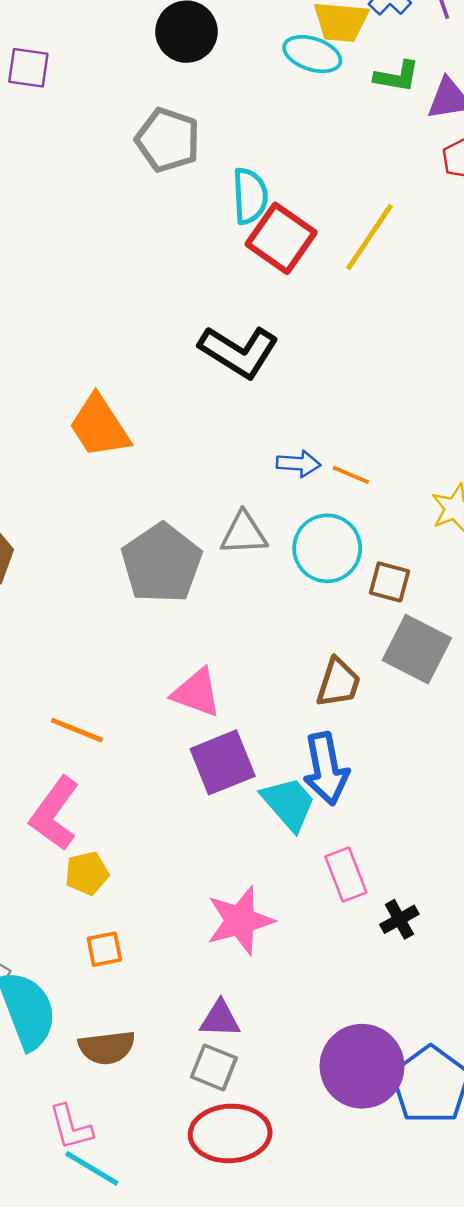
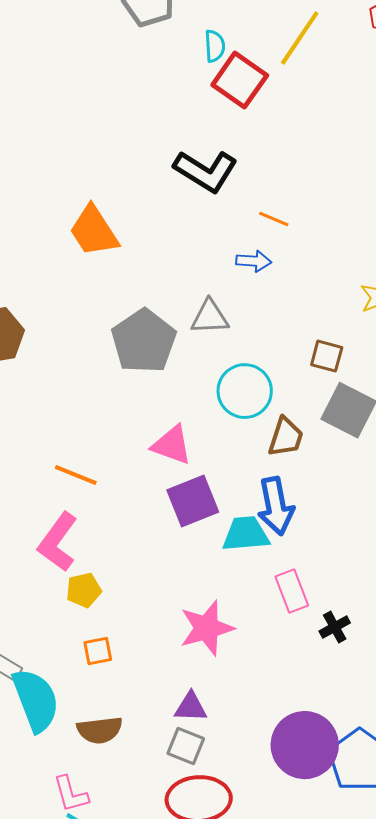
cyan semicircle: (250, 196) -> (215, 46), size x0.7
yellow line: (370, 237) -> (300, 38), moved
orange line: (351, 475) -> (274, 219), moved
cyan circle: (327, 548) -> (245, 391), moved
cyan trapezoid: (289, 804) -> (246, 534), turned -54

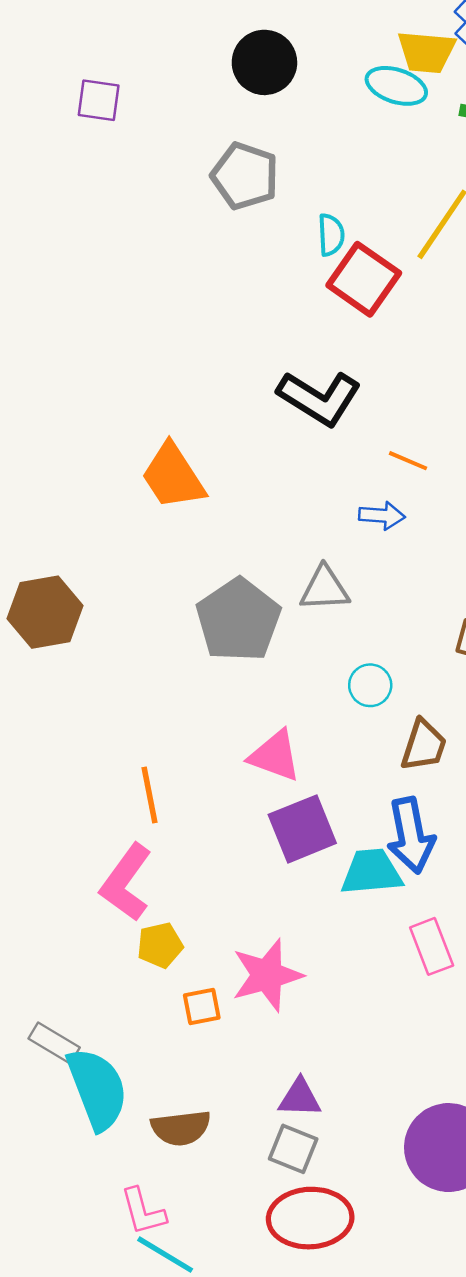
cyan circle: (245, 391) -> (370, 685), size x0.6
orange line: (76, 475) -> (150, 795), turned 57
pink star: (207, 628) -> (267, 975), moved
orange square: (98, 651) -> (202, 1007), moved

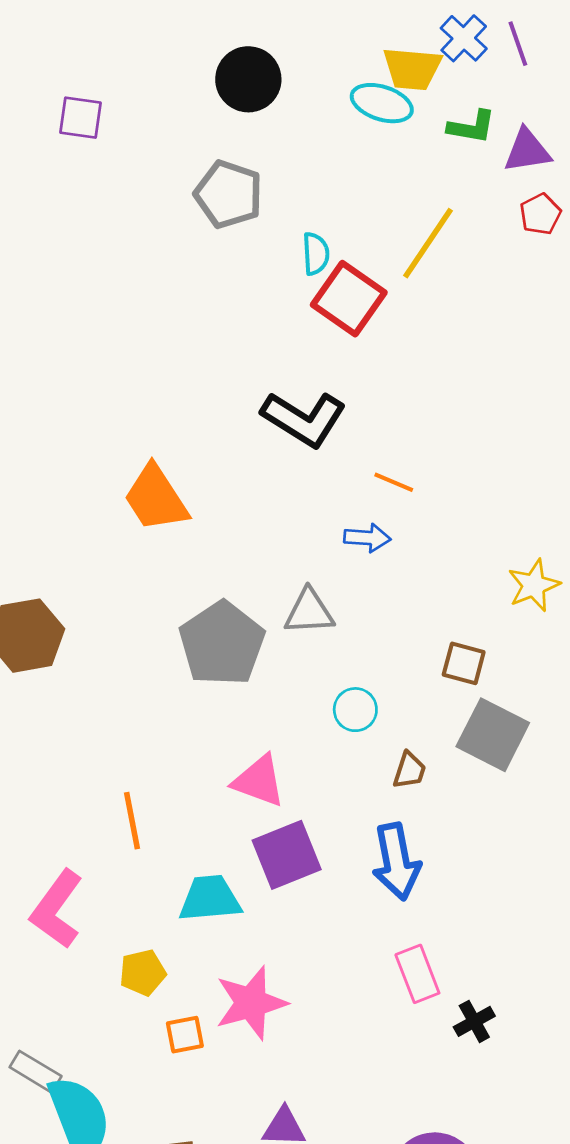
brown trapezoid: (424, 745) -> (410, 770), size x0.7
cyan trapezoid: (372, 872) -> (210, 899), moved
pink L-shape: (126, 882) -> (57, 909), moved

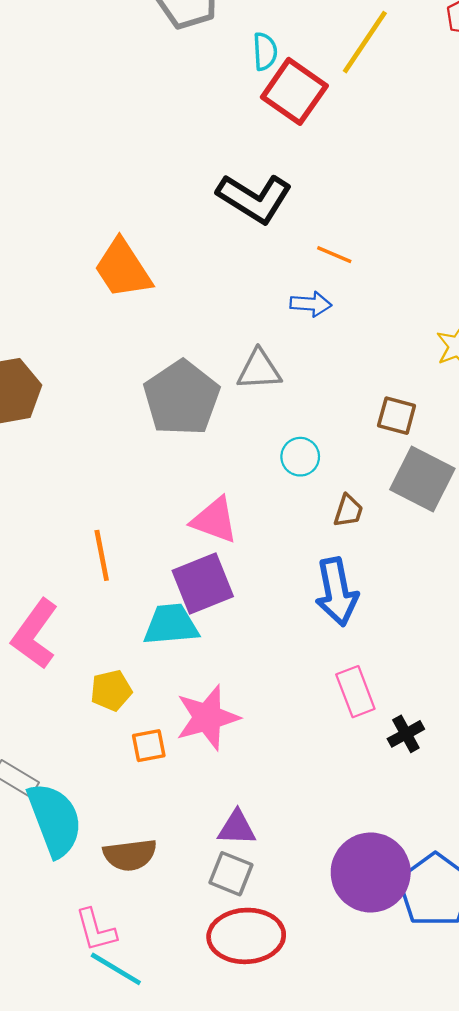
purple square: (287, 855) -> (203, 584), moved

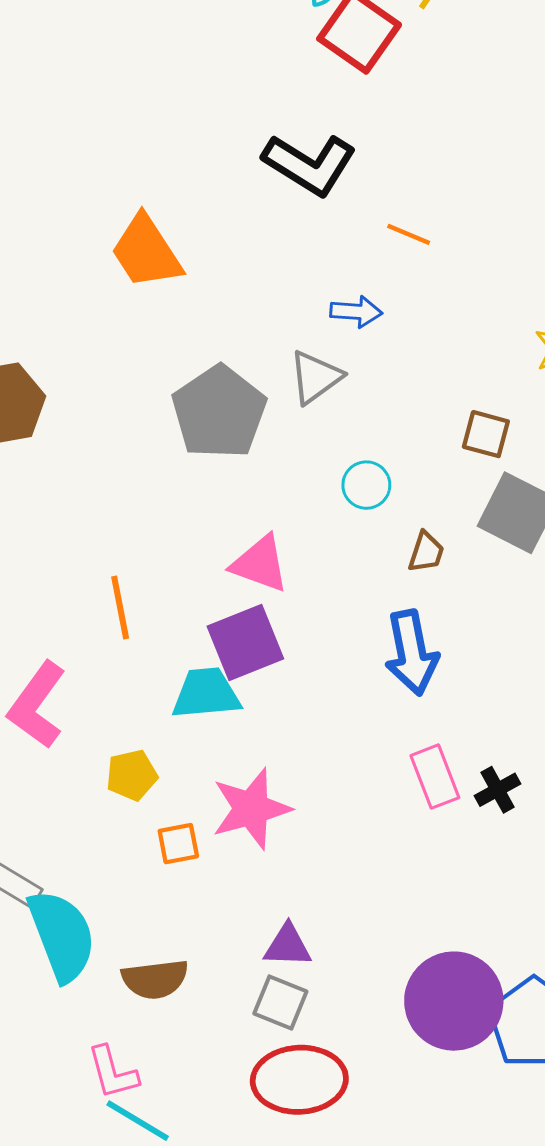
blue arrow: (311, 304) -> (356, 312), moved
gray triangle: (259, 370) -> (315, 377), turned -33
black cross: (406, 734) -> (498, 790), moved

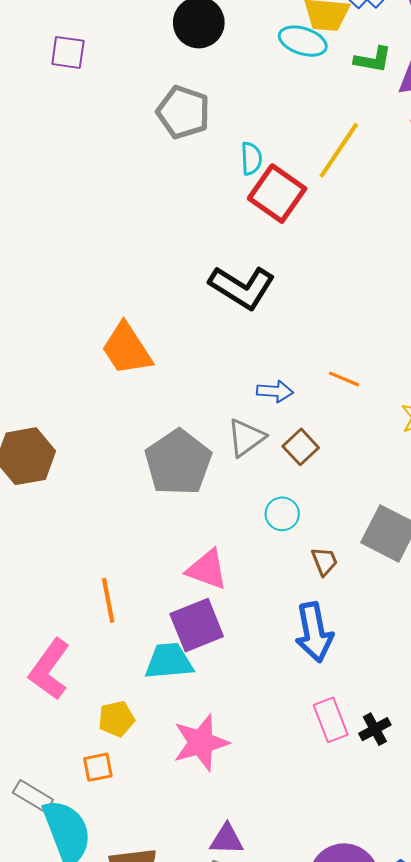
orange line: (409, 234) -> (344, 379), moved
brown square: (486, 434) -> (301, 447), moved, turned 32
brown trapezoid: (426, 552) -> (324, 561), turned -40
orange square: (178, 844) -> (98, 767), moved

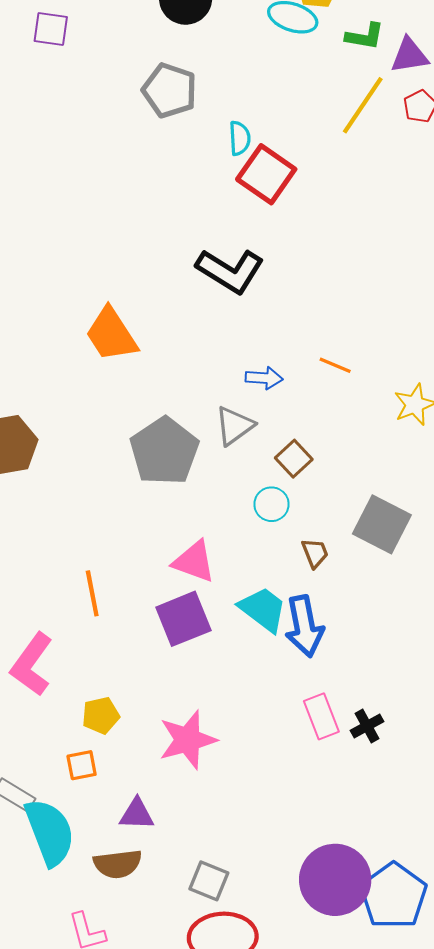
yellow line: (339, 150) -> (363, 105), moved
brown square: (301, 447) -> (294, 459), moved
cyan trapezoid: (169, 661) -> (263, 609), moved, turned 42
purple triangle: (227, 839) -> (137, 814), moved

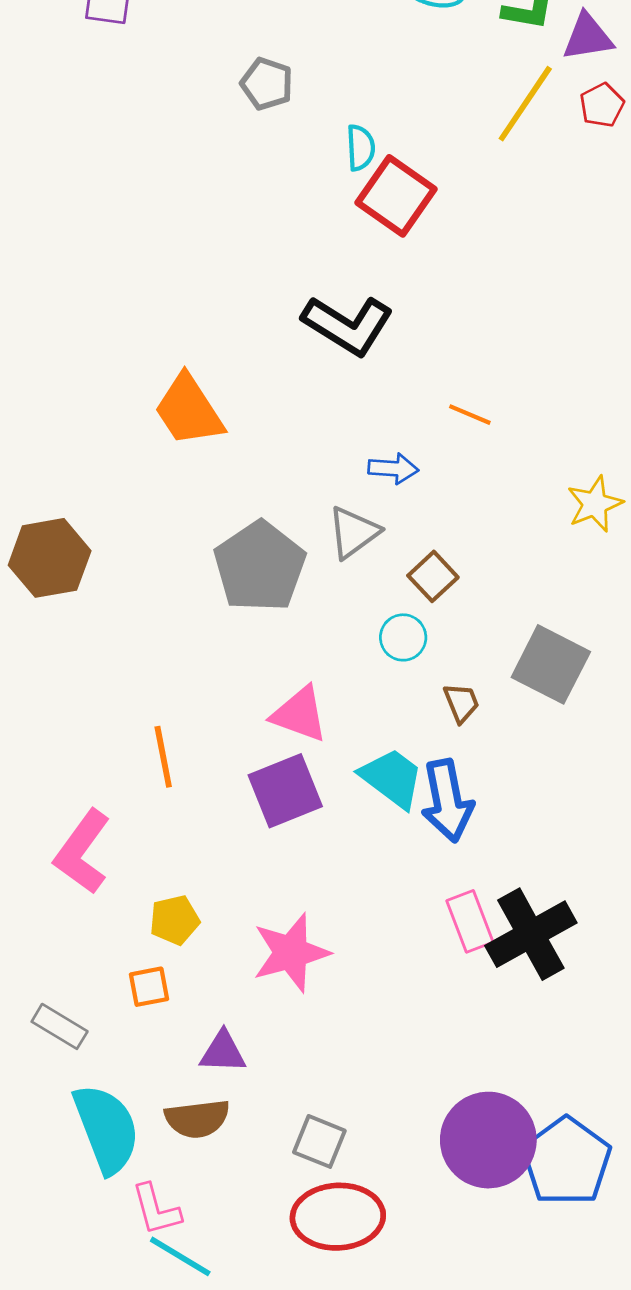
gray pentagon: (170, 90) -> (267, 84), size x0.7
orange line: (335, 365) -> (470, 415), moved
black cross: (367, 726) -> (531, 934), size x2.0
cyan semicircle: (50, 832) -> (106, 1129), moved

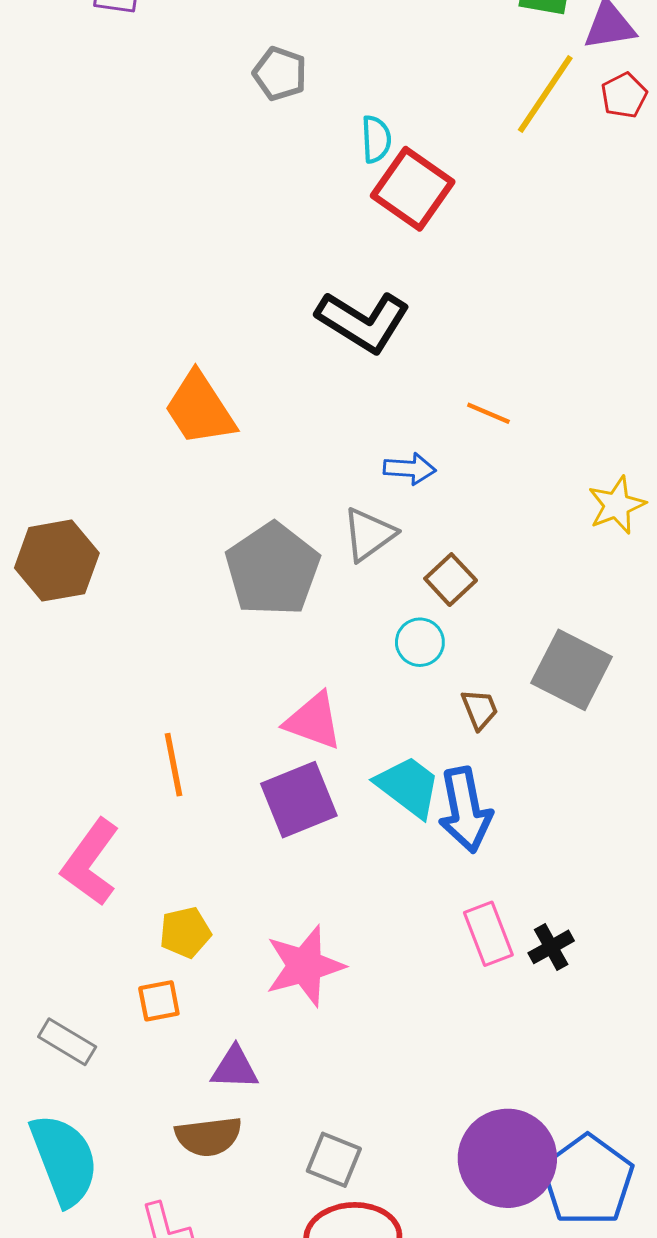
black cross: (531, 934) -> (551, 947), size x0.5
cyan semicircle: (106, 1129) -> (64, 1160), moved

